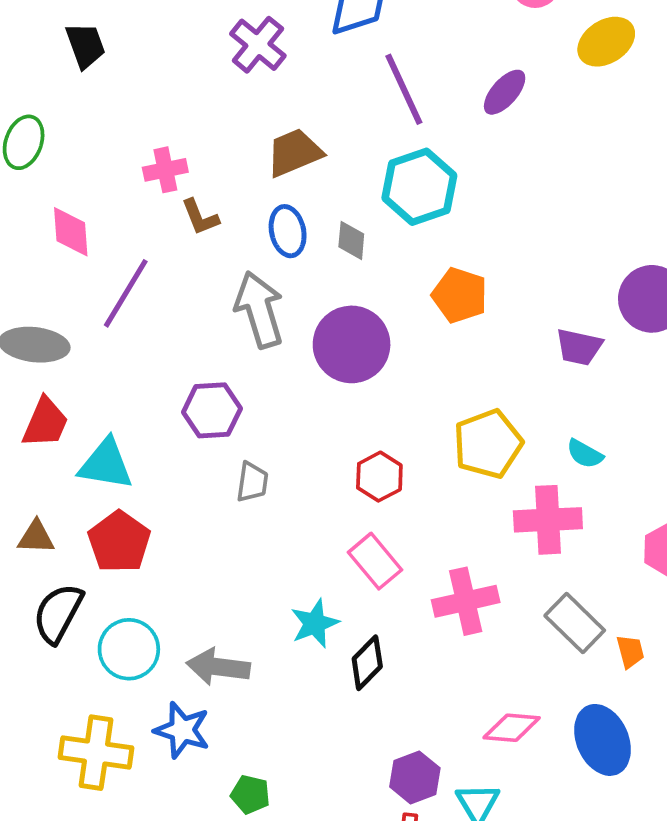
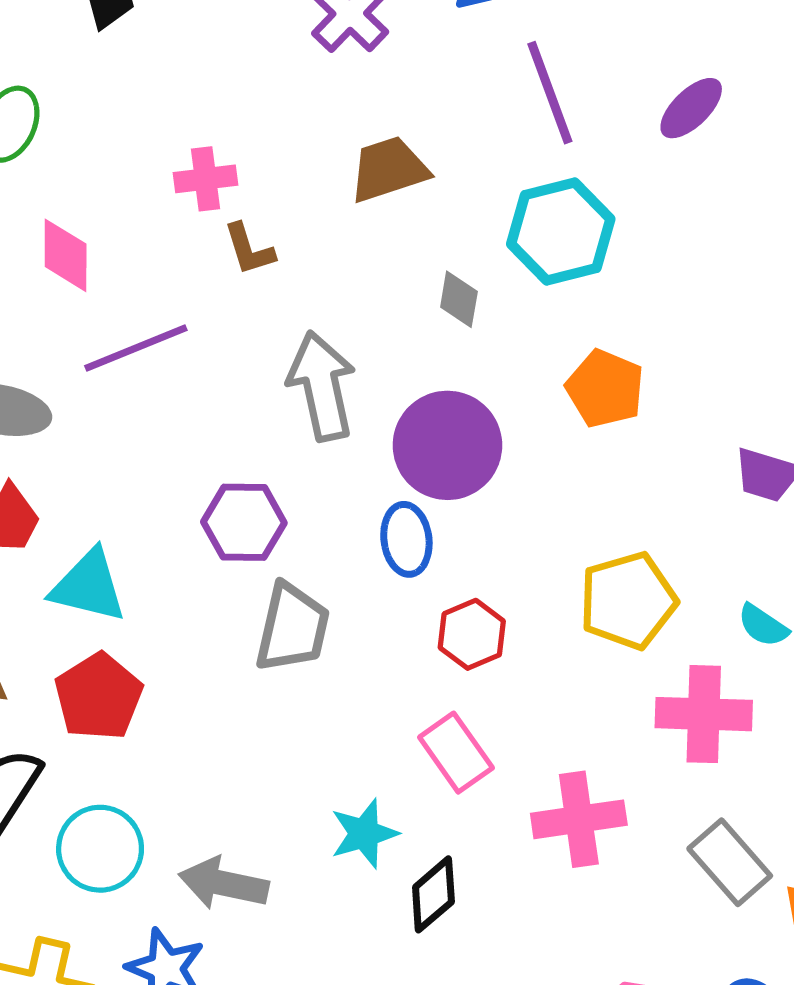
blue ellipse: (288, 231) -> (406, 539), moved
purple line: (126, 293) -> (136, 348), turned 32
gray trapezoid: (252, 482) -> (292, 628), size x1.6

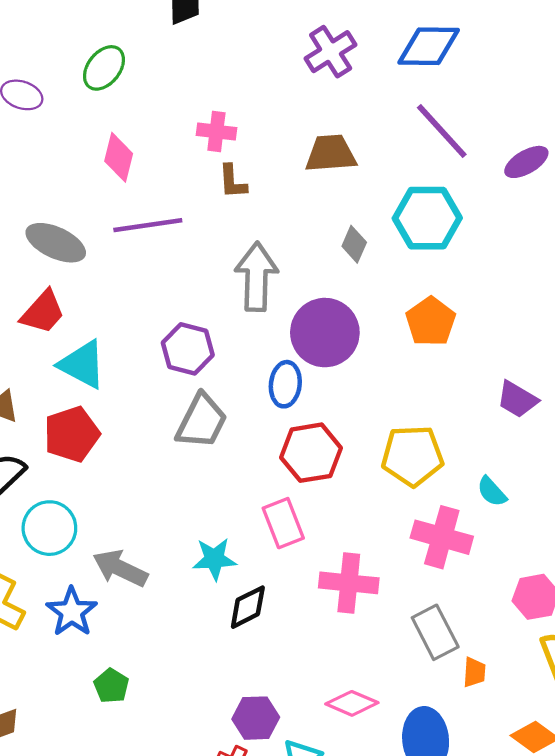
purple line: (550, 93) -> (442, 131), turned -36
red hexagon: (472, 634) -> (311, 453), size x1.4

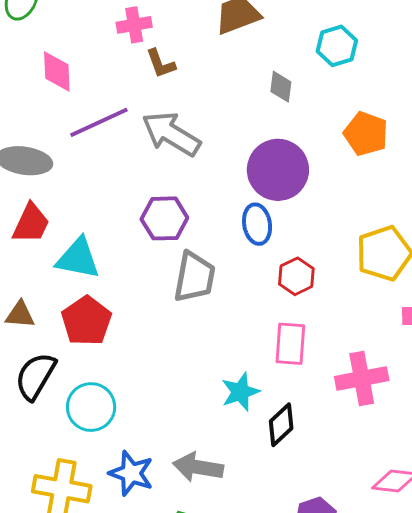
cyan hexagon: (427, 218) -> (337, 46), size x0.7
gray arrow: (256, 277) -> (171, 134), moved, turned -44
red hexagon: (311, 453) -> (296, 276), size x0.7
pink rectangle: (283, 523) -> (290, 344), turned 42
gray arrow: (120, 568) -> (198, 467), moved

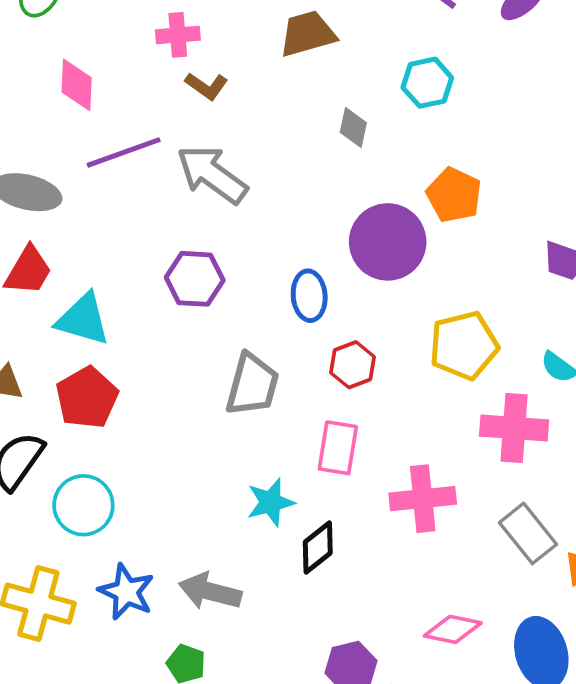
brown L-shape: (161, 64) -> (206, 86), turned -40
purple circle: (278, 170) -> (388, 242), moved
gray trapezoid: (195, 277) -> (252, 385), moved

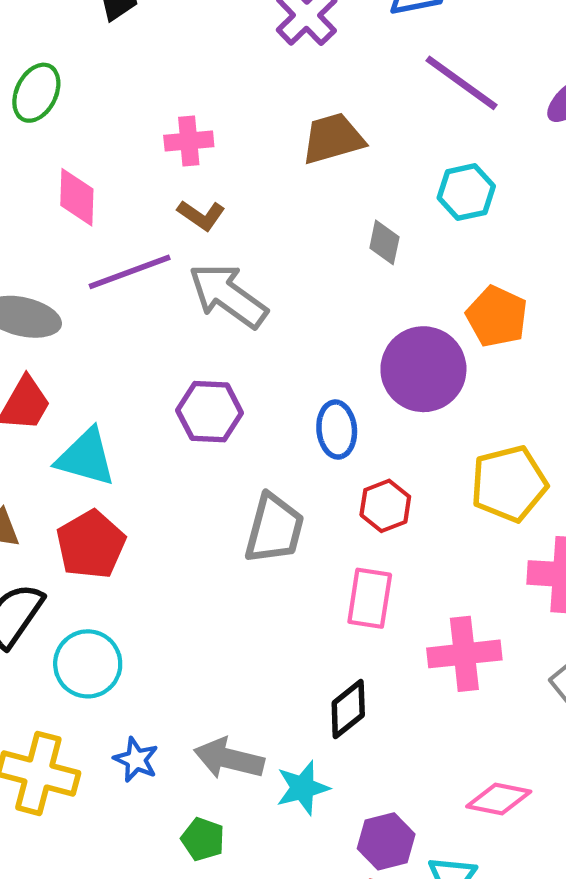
brown L-shape: (206, 86) -> (201, 215), moved
cyan star: (271, 502) -> (303, 788), moved
blue star: (126, 592) -> (136, 760), size x0.7

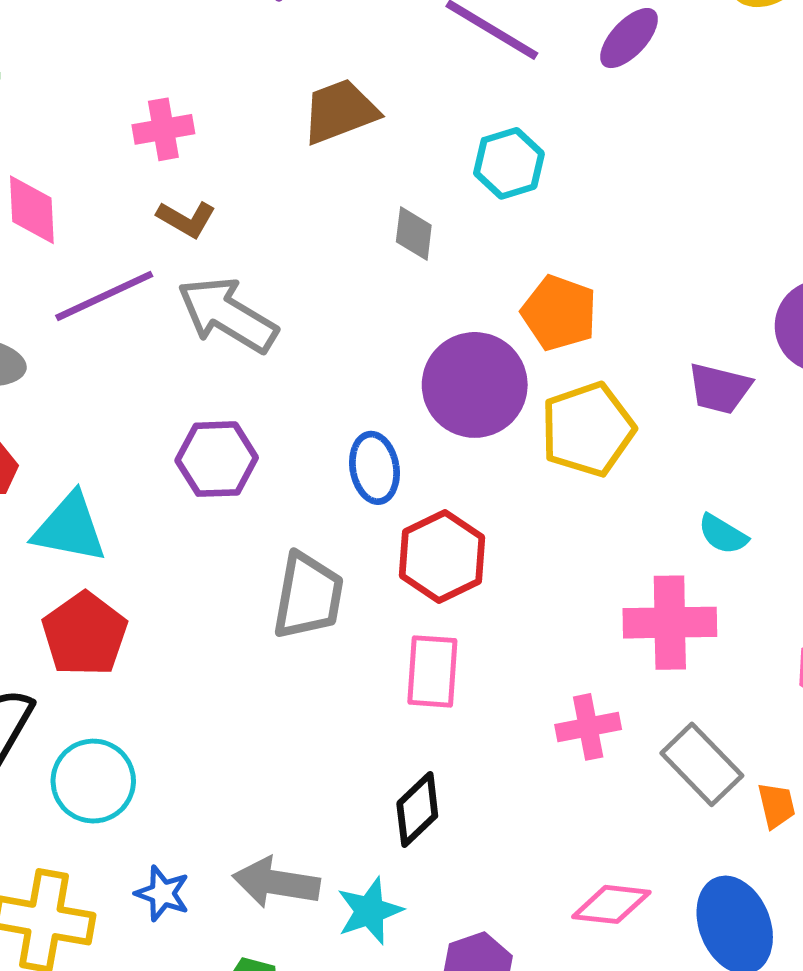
yellow pentagon: (509, 484) -> (588, 429), moved
red hexagon: (385, 506) -> (442, 556), size x1.4
pink cross: (464, 654) -> (588, 727), moved, size x0.7

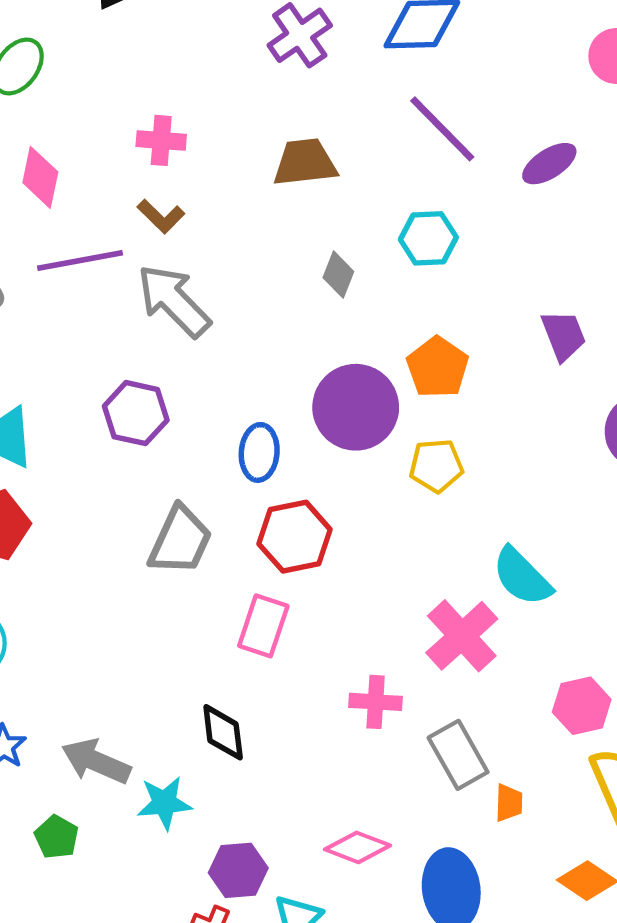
purple trapezoid: (720, 388) -> (563, 335), moved, turned -140
yellow pentagon: (588, 429) -> (436, 466), size x0.7
cyan semicircle: (723, 534) -> (522, 577), size x1.6
pink cross: (670, 623) -> (462, 636), turned 34
black diamond: (417, 809) -> (223, 732), turned -68

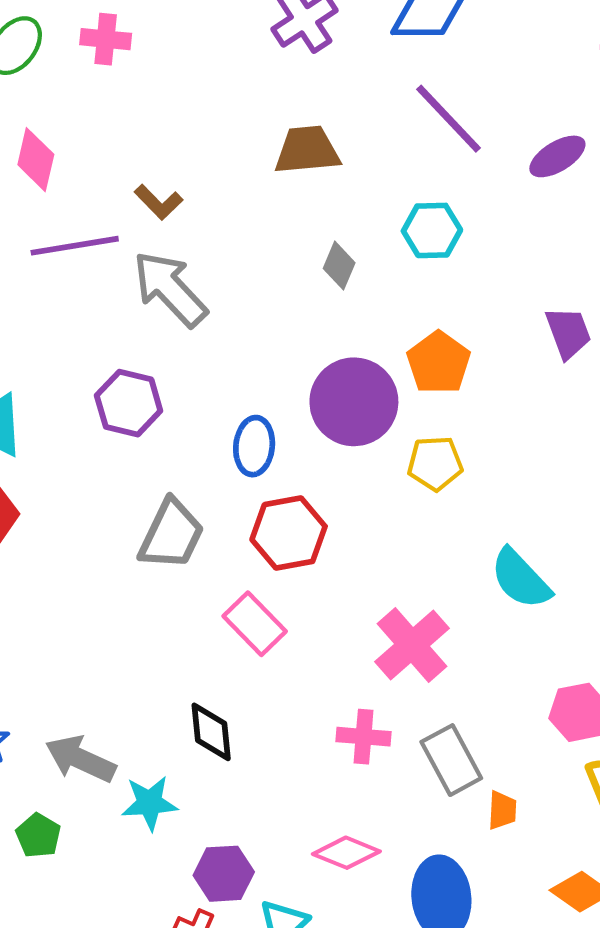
pink cross: (161, 140) -> (106, 39), moved
pink rectangle: (263, 626) -> (255, 624), turned -64
pink cross: (462, 636) -> (412, 645), moved
pink cross: (376, 702) -> (364, 737), moved

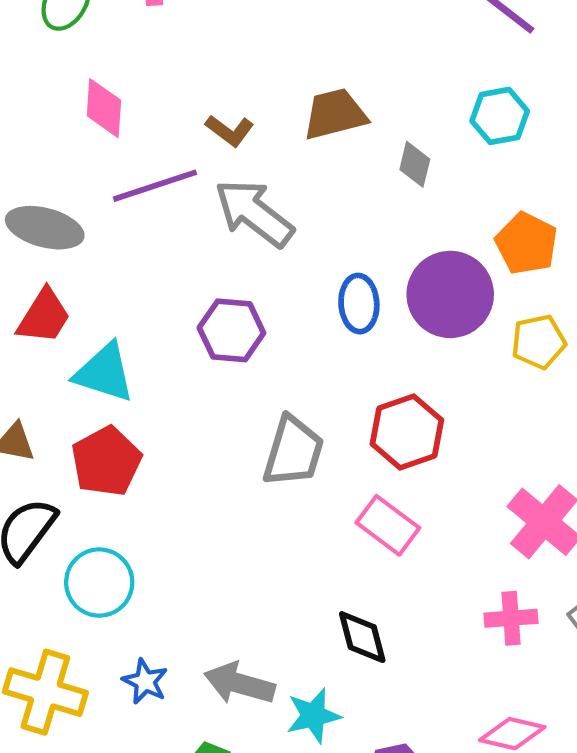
brown trapezoid: (307, 150) -> (335, 114), moved
blue ellipse: (254, 446) -> (359, 304), moved

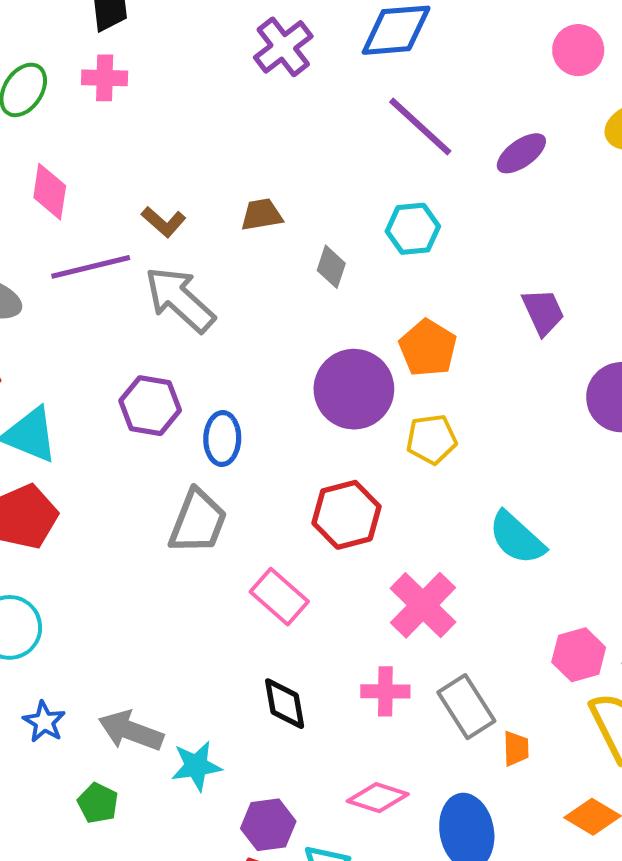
brown trapezoid: (335, 114) -> (262, 215), size x0.7
blue ellipse: (359, 304) -> (222, 439), moved
red hexagon: (407, 432) -> (346, 515), moved
black diamond: (362, 637) -> (285, 704), moved

